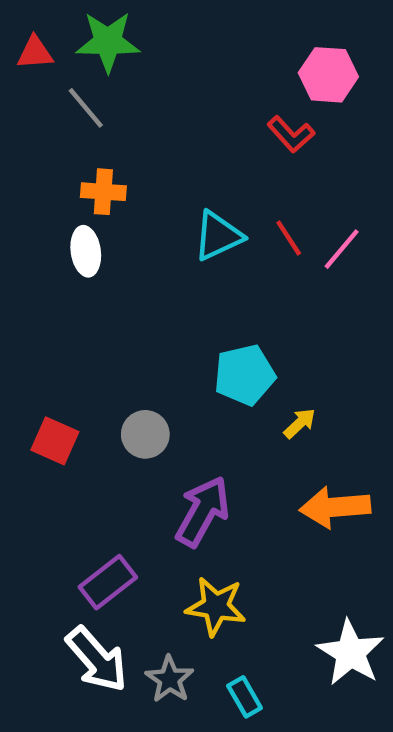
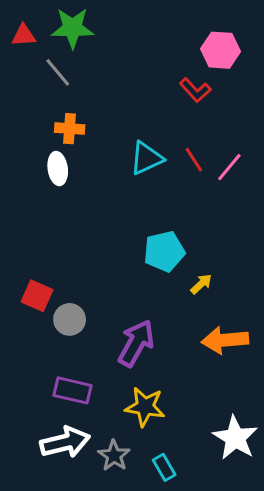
gray circle: (145, 434) -> (70, 319), moved
purple rectangle: (108, 582) -> (73, 390), turned 51
white arrow: (97, 659) -> (65, 442), turned -63

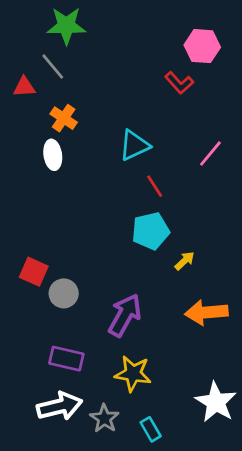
red triangle: (24, 35) -> (24, 87), moved
orange cross: (70, 129) -> (64, 118), turned 30
red line: (194, 160) -> (155, 186), moved

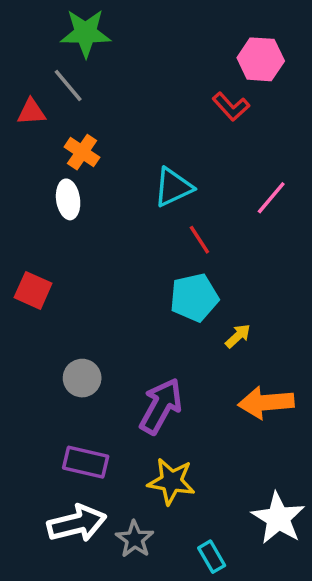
red square: (34, 272) -> (33, 290), moved
cyan rectangle: (151, 429) -> (212, 557), moved

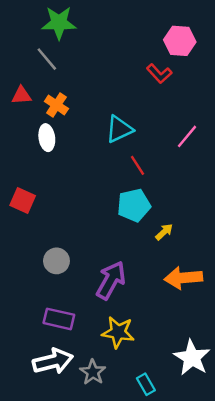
red triangle: (31, 112) -> (21, 95), moved

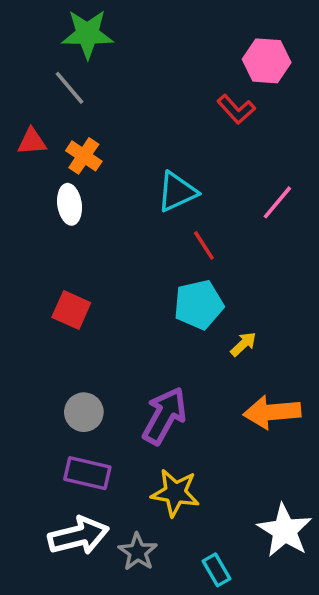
red square: (23, 200) -> (71, 310), moved
gray circle: (56, 261) -> (84, 412), moved

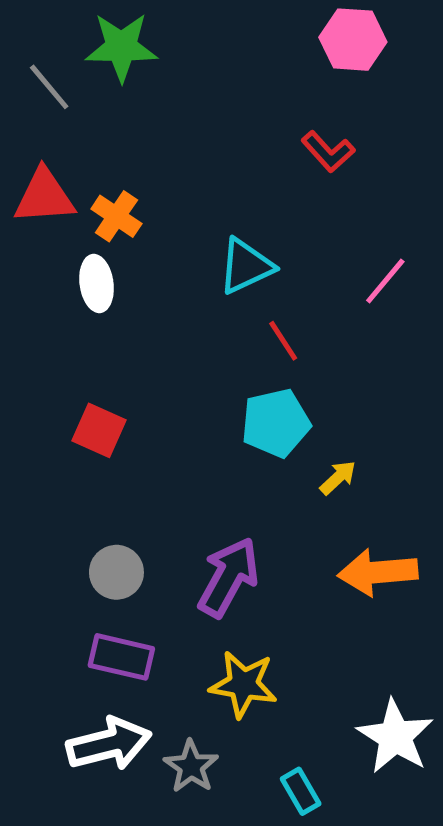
pink hexagon: (267, 61) -> (353, 40), moved
gray line: (70, 88) -> (49, 87), moved
red triangle: (32, 142) -> (44, 196), size x1.5

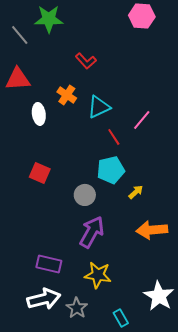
red L-shape: (328, 152) -> (86, 61), moved
orange cross: (116, 216) -> (67, 95), moved
pink line: (385, 281) -> (142, 120), moved
gray circle: (116, 572) -> (85, 195), moved

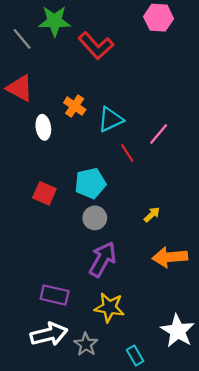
red L-shape: (86, 61) -> (96, 46), moved, size x1.5
red triangle: (18, 79) -> (20, 88), turned 32
cyan pentagon: (111, 170) -> (90, 183), moved

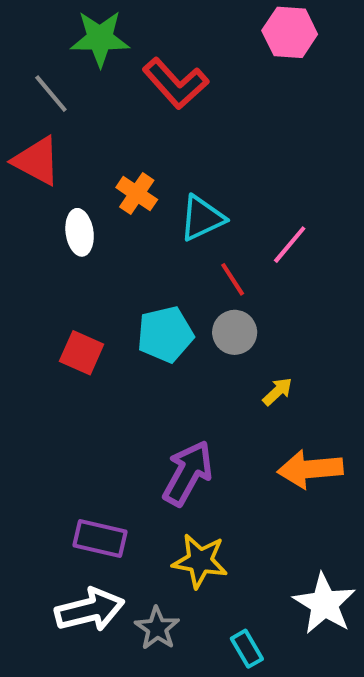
gray line: (22, 39) -> (51, 94), moved
gray circle: (95, 218) -> (235, 332), moved

